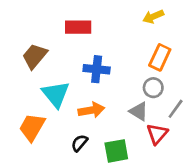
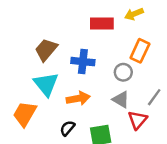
red rectangle: (78, 27) -> (102, 24), moved
brown trapezoid: (35, 56) -> (46, 50), moved
gray circle: (153, 88) -> (123, 72), moved

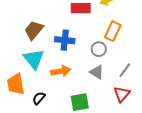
orange trapezoid: (25, 114) -> (16, 84), turned -40
red triangle: (138, 120) -> (122, 94), moved
black semicircle: (67, 128) -> (39, 98), moved

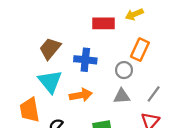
gray triangle: (97, 72) -> (122, 96), turned -35

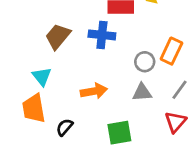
orange rectangle: (140, 50) -> (171, 51), moved
blue cross: (85, 60) -> (102, 35), moved
cyan triangle: (50, 81) -> (42, 76), moved, size x0.7

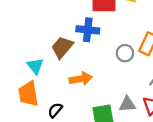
brown trapezoid: (58, 36) -> (62, 47), moved
gray triangle: (142, 92) -> (127, 104), moved

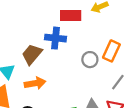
orange arrow: (81, 79) -> (35, 83), moved

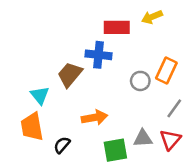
orange arrow: (35, 83) -> (95, 118), moved

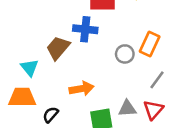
orange trapezoid: (32, 127) -> (22, 97), turned 100

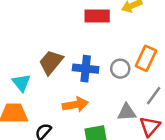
blue cross: (85, 29) -> (86, 69), moved
gray triangle: (127, 108) -> (127, 112), moved

